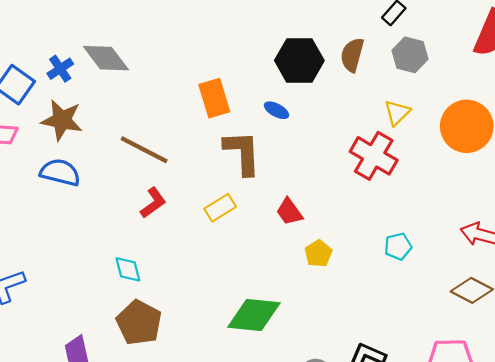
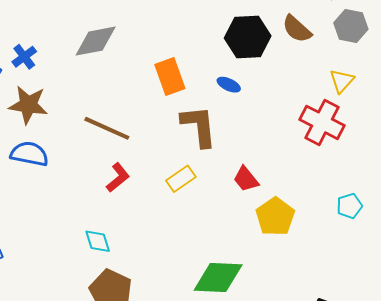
brown semicircle: (352, 55) -> (297, 29), turned -60
gray diamond: (106, 58) -> (96, 41), moved, turned -60
yellow pentagon: (318, 253) -> (275, 217), size x1.5

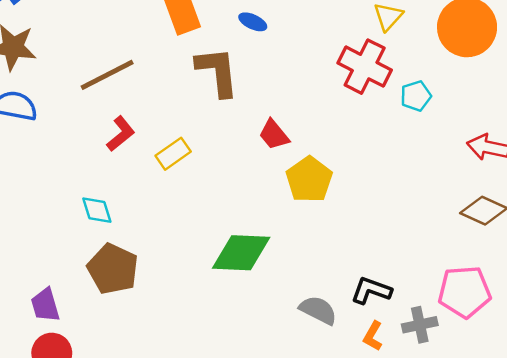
brown line: (107, 128) -> (107, 75), turned -51
yellow rectangle: (181, 179) -> (173, 154), moved
cyan pentagon: (349, 206) -> (416, 96), moved

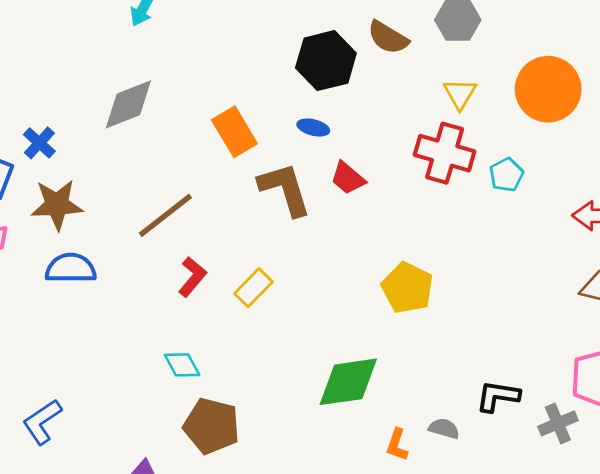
red trapezoid: (274, 135) -> (348, 178), moved
gray semicircle: (318, 310) -> (444, 428), size x0.7
orange L-shape: (373, 336) -> (397, 445), moved

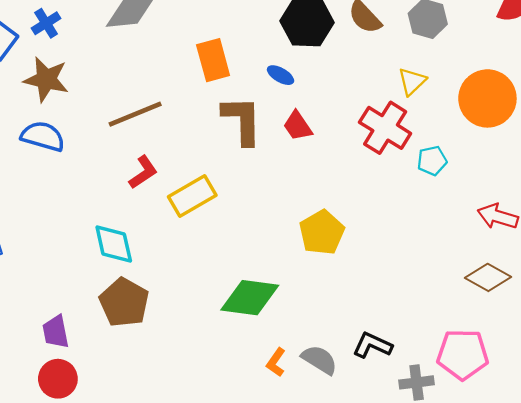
yellow rectangle: (254, 288) -> (192, 196), size x1.4
cyan diamond: (182, 365) -> (114, 244), size x1.4
gray semicircle: (444, 428) -> (319, 360), size x1.4

